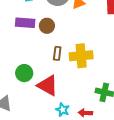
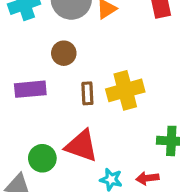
purple rectangle: (25, 23) -> (30, 89), moved
green circle: (24, 73) -> (42, 158), moved

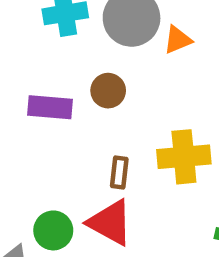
purple rectangle: (30, 89) -> (50, 107), moved
brown rectangle: (87, 93) -> (119, 173), moved

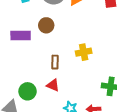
yellow cross: (184, 157) -> (84, 52), size x0.7
red triangle: (110, 223) -> (53, 85), size x0.6

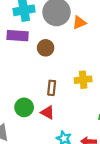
purple rectangle: (21, 35) -> (18, 36), moved
green circle: (28, 91) -> (24, 107), moved

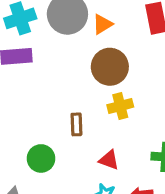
brown circle: (46, 48) -> (110, 67), moved, size x1.5
red triangle: (47, 112) -> (109, 160), moved

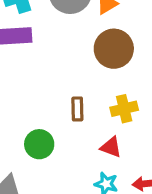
yellow cross: (120, 106) -> (124, 109), moved

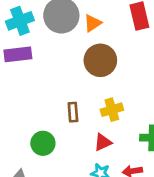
red triangle: (111, 147) -> (103, 142), turned -42

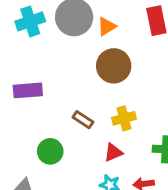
purple rectangle: (18, 54) -> (28, 90), moved
brown rectangle: (73, 112) -> (83, 120), turned -54

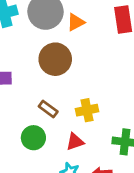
brown circle: (114, 66) -> (55, 59), moved
green circle: (50, 151) -> (33, 138), moved

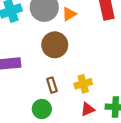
brown rectangle: (48, 109) -> (52, 85), turned 40
red triangle: (75, 142) -> (88, 109), moved

